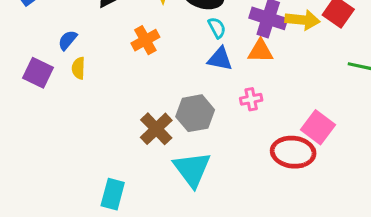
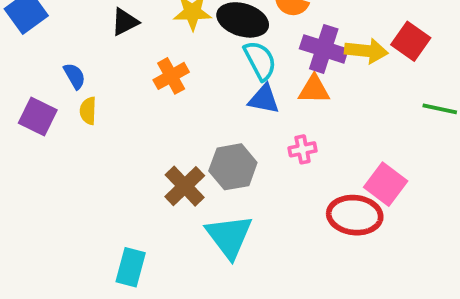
cyan semicircle: (217, 28) -> (260, 61), size x1.5
blue semicircle: (68, 40) -> (75, 76), turned 110

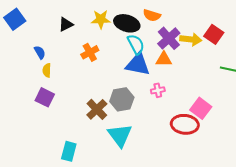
purple cross: (324, 49) -> (169, 38), turned 30
blue triangle: (264, 99) -> (138, 64), size x1.5
purple square: (38, 117) -> (45, 97), moved

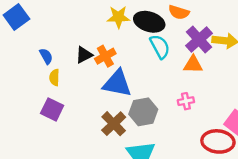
black triangle: (66, 24) -> (84, 55), moved
blue triangle: (138, 64) -> (117, 83), moved

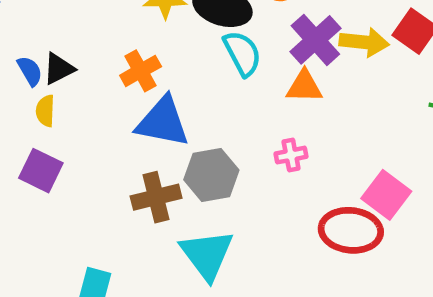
black triangle: (84, 55) -> (59, 69), moved
brown cross: (114, 124) -> (156, 197), turned 30

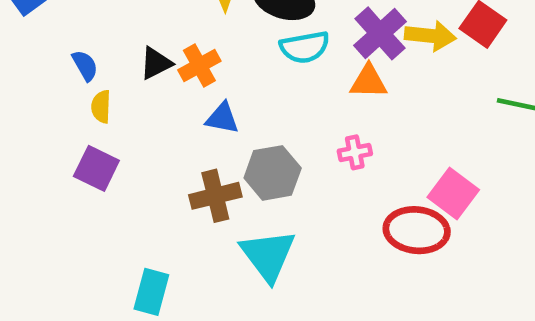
cyan semicircle: (242, 53) -> (305, 47), turned 108
black triangle: (59, 69) -> (156, 63), moved
blue triangle: (163, 122) -> (222, 118), size x0.6

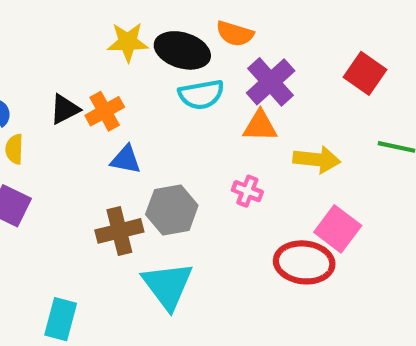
yellow arrow: (430, 36) -> (317, 160), moved
pink cross: (355, 152) -> (247, 191), turned 32

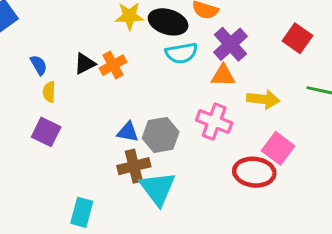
blue triangle: (126, 160) -> (128, 132), moved
pink cross: (247, 191) -> (214, 122), size x1.6
brown cross: (119, 231) -> (134, 166), moved

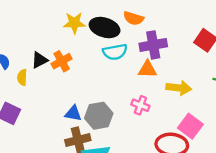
purple cross: (230, 44) -> (153, 45), turned 32
yellow semicircle: (49, 92) -> (22, 77), moved
pink cross: (214, 122) -> (140, 105), size x0.7

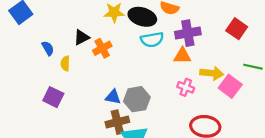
black triangle: (40, 60) -> (82, 37), moved
pink cross: (140, 105) -> (186, 87), moved
pink square: (190, 126) -> (230, 86), moved

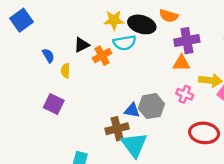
cyan semicircle: (152, 40) -> (125, 43), moved
blue triangle: (113, 97) -> (132, 110), moved
gray hexagon: (137, 99) -> (151, 106), moved

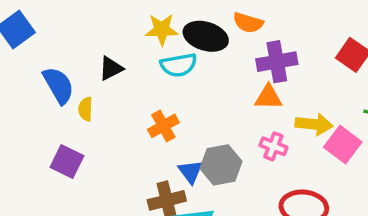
blue semicircle: (48, 56) -> (58, 85), size x1.6
orange cross: (102, 56) -> (163, 126), moved
blue triangle: (132, 110) -> (190, 172), turned 42

